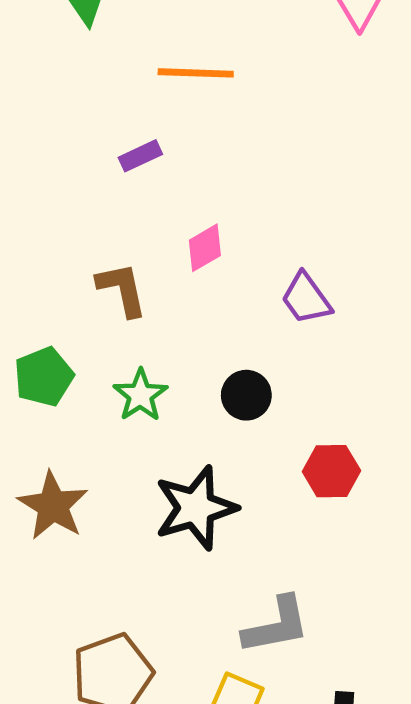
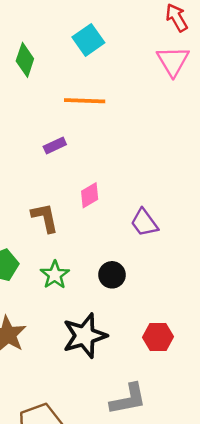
red hexagon: (331, 471) -> (158, 337), moved

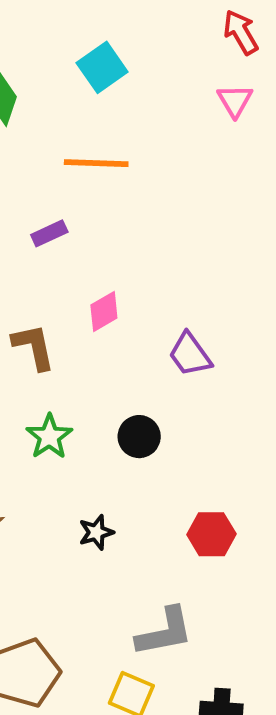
pink triangle: (173, 61) -> (235, 101), size x0.7
black star: (85, 336) -> (96, 532), size x0.5

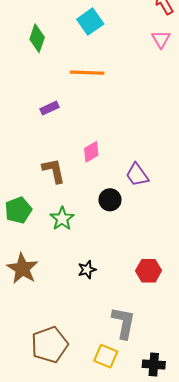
purple rectangle: (49, 233) -> (50, 108), moved
black circle: (139, 437) -> (110, 200), moved
gray L-shape: (165, 632) -> (124, 323), turned -68

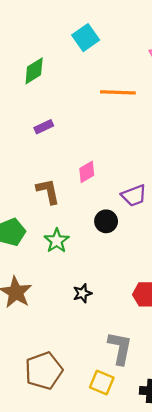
green diamond: (37, 38) -> (34, 71), moved, turned 40
orange line: (87, 73) -> (118, 92), moved
purple trapezoid: (137, 175) -> (134, 196), turned -75

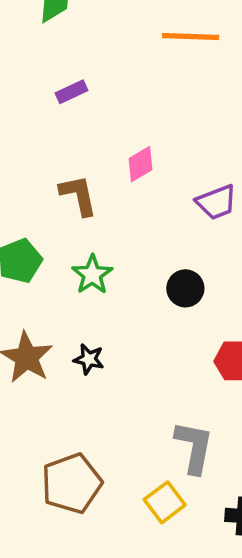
black circle: (106, 221) -> (185, 288), moved
black star: (82, 293) -> (89, 359), moved, turned 30
yellow square: (102, 382) -> (165, 502), turned 30

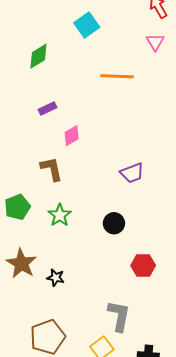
pink diamond: (141, 164) -> (72, 136), moved
black star: (89, 359) -> (56, 278), moved

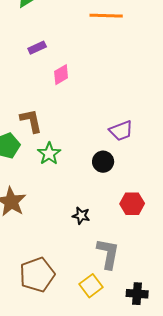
brown L-shape: (52, 169) -> (31, 121), moved
purple trapezoid: (132, 173) -> (121, 131), moved
black star: (56, 278) -> (81, 216), moved

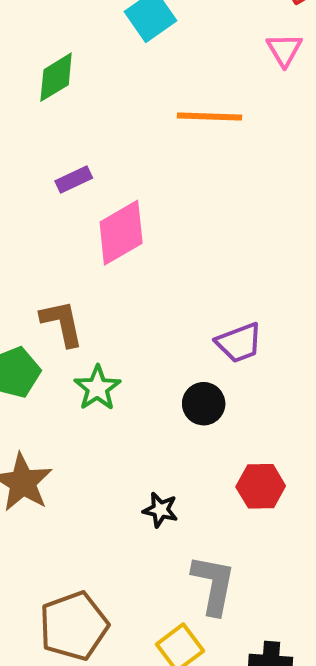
pink diamond: (61, 75) -> (121, 233), size x1.6

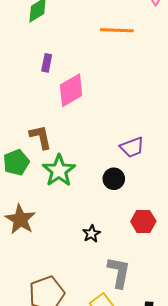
purple rectangle: (74, 179) -> (47, 63), turned -54
green star: (97, 388) -> (59, 171), size x1.4
black star: (160, 510) -> (91, 234), turned 30

